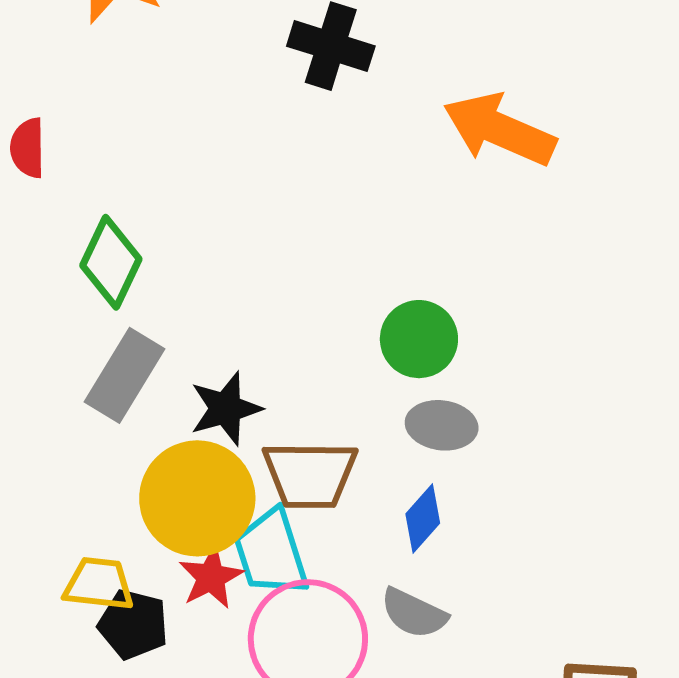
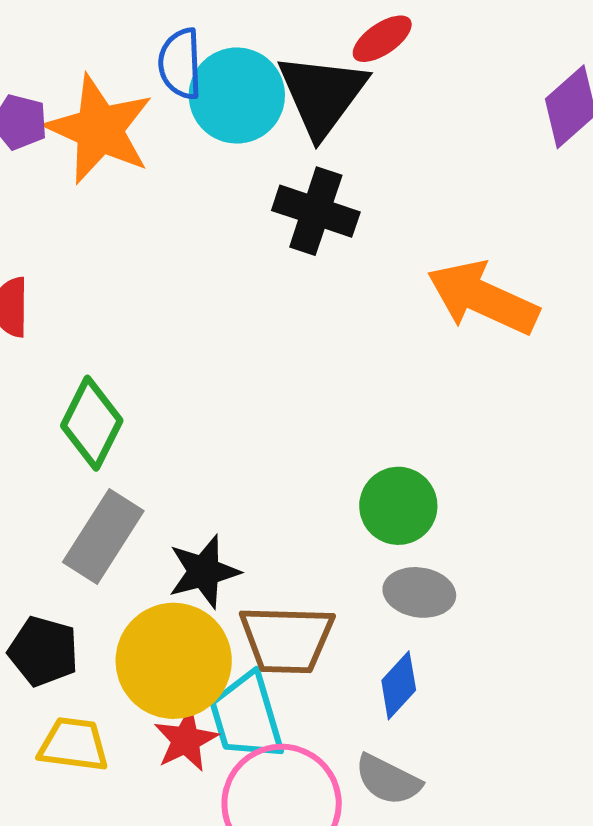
black pentagon: (133, 624) -> (43, 651), moved

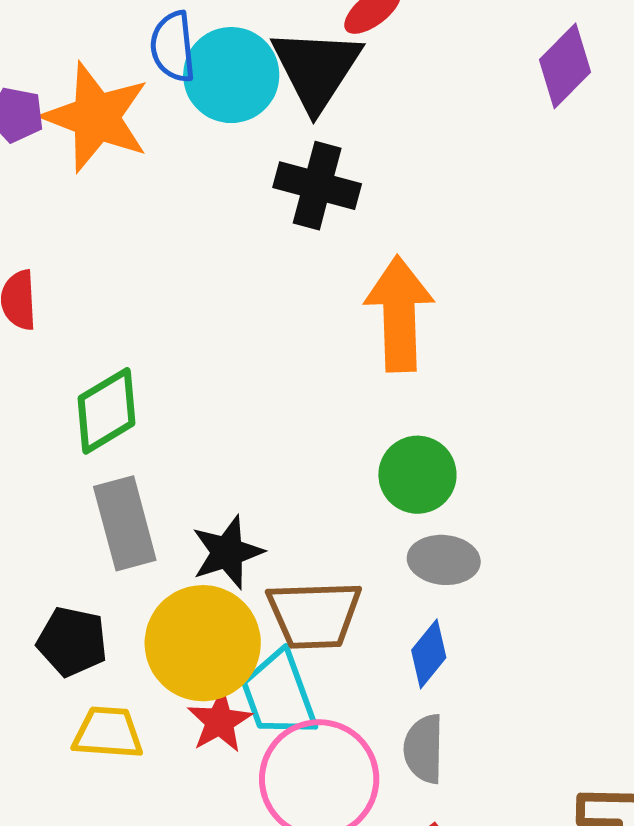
orange arrow: (483, 298) -> (399, 314), moved, turned 67
green diamond: (92, 423) -> (106, 411), turned 36
gray rectangle: (103, 537) -> (125, 523), turned -44
gray semicircle: (388, 780) -> (424, 749), turned 68

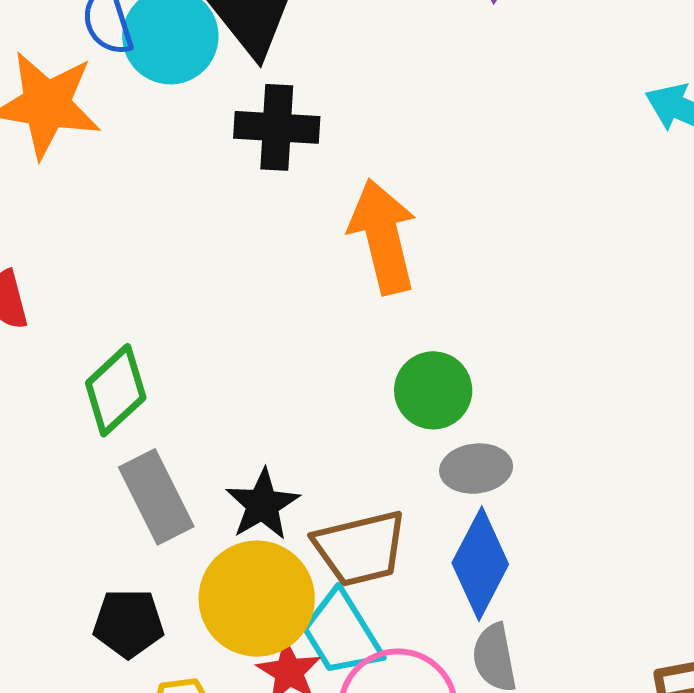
blue diamond: (429, 654) -> (480, 564), size x1.6

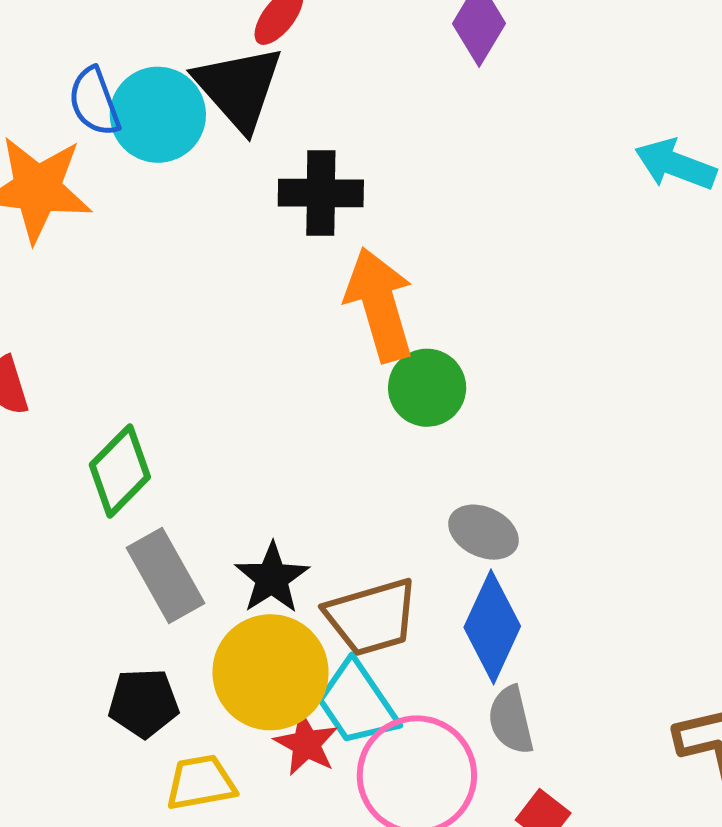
black cross: (277, 127) -> (321, 193), moved
green circle: (433, 390) -> (427, 388), moved
gray ellipse: (476, 469) -> (483, 532), turned 34

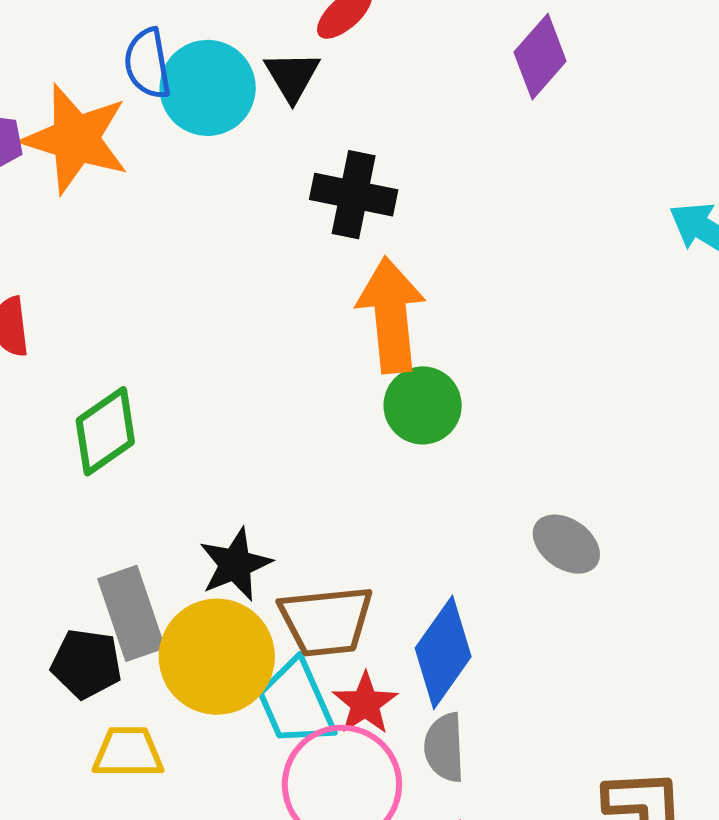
black triangle: (239, 88) -> (292, 76), size x0.6
gray ellipse: (483, 532) -> (566, 544), moved
gray rectangle: (165, 575) -> (131, 613), moved
red star: (306, 744) -> (365, 703), moved

